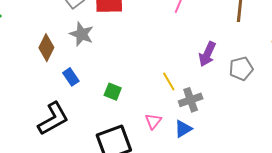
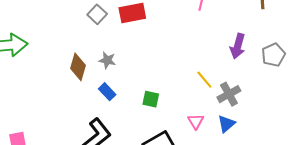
gray star: (82, 34) -> (107, 60), moved, size x0.7

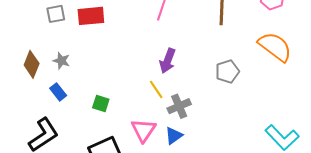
gray square: (97, 14) -> (56, 14), turned 30
purple arrow: (238, 46) -> (168, 61), moved
pink triangle: (196, 121) -> (143, 130), size x1.5

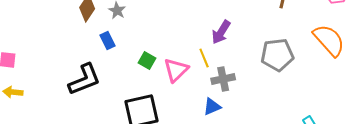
gray pentagon: (227, 71) -> (277, 55), size x1.4
pink triangle: (143, 130) -> (176, 70), moved

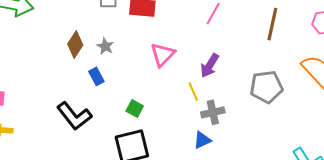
green square: (147, 61) -> (135, 108), moved
pink triangle: (176, 70) -> (163, 55), moved
black L-shape: (85, 80) -> (74, 116), turned 75

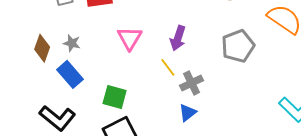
blue rectangle: (96, 76) -> (70, 74), size x1.5
green square: (135, 108) -> (115, 97), size x1.4

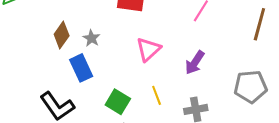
yellow line: (168, 67) -> (157, 95), moved

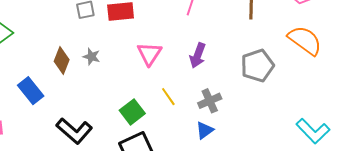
blue rectangle: (81, 68) -> (31, 91), moved
green square: (118, 102) -> (132, 112), turned 35

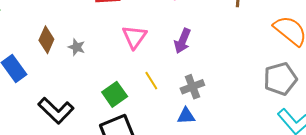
gray star: (91, 57) -> (77, 47), moved
gray pentagon: (257, 66) -> (280, 79), moved
blue triangle: (205, 130) -> (186, 116), turned 30

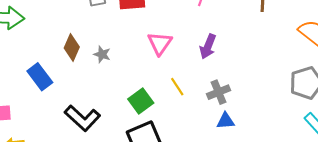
blue triangle: (186, 116) -> (226, 121), moved

